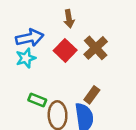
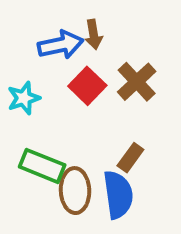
blue arrow: (30, 38) -> (61, 45), moved
green rectangle: (37, 100) -> (42, 166), size x1.5

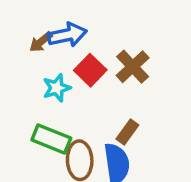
brown arrow: (93, 34) -> (41, 42), moved, turned 60
cyan star: (24, 98) -> (57, 88), moved

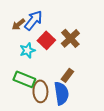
blue arrow: (67, 35) -> (33, 20), turned -40

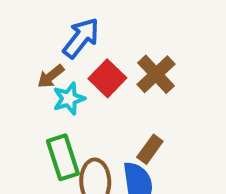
brown arrow: (18, 24) -> (51, 76), moved
green rectangle: (24, 79) -> (63, 157), turned 50

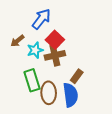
brown cross: (156, 74) -> (55, 55), moved, turned 30
brown arrow: (51, 76) -> (17, 41), moved

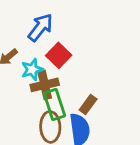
brown cross: (55, 55) -> (45, 85), moved
green rectangle: (32, 80) -> (54, 104), moved

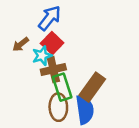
red square: (59, 55) -> (52, 43), moved
brown rectangle: (88, 104) -> (92, 87), size x1.6

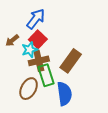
brown rectangle: (92, 87) -> (71, 61), moved
brown ellipse: (58, 107) -> (29, 89), moved, turned 30

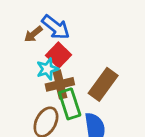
blue arrow: (36, 19) -> (56, 27), turned 90
brown arrow: (12, 40) -> (33, 34), moved

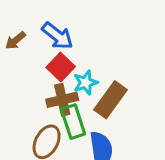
brown arrow: (33, 34) -> (15, 41), moved
cyan star: (47, 69) -> (86, 83), moved

